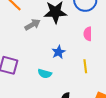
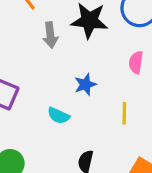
gray arrow: (33, 25) -> (50, 35), turned 105

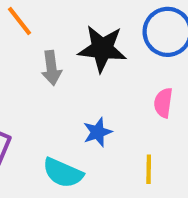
cyan semicircle: (58, 116) -> (63, 173), size x1.4

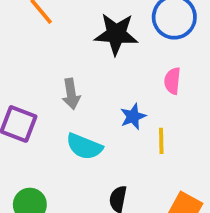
gray arrow: (51, 68) -> (71, 94), moved
blue star: (98, 132) -> (133, 116), moved

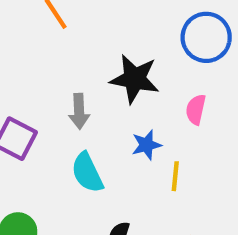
black star: (116, 34) -> (135, 79), moved
cyan semicircle: (84, 146) -> (87, 173), turned 36

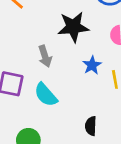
cyan semicircle: (87, 173) -> (46, 95), moved

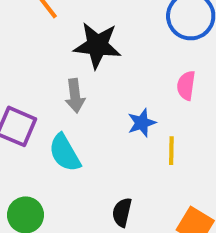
black star: (73, 27) -> (97, 45), moved

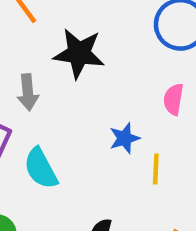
gray arrow: (75, 96) -> (28, 92), moved

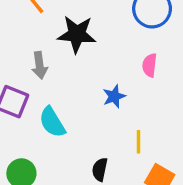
yellow line: (156, 169) -> (139, 142), moved

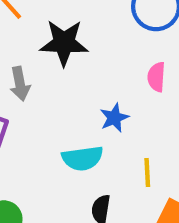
cyan semicircle: (52, 122) -> (83, 158), moved, turned -64

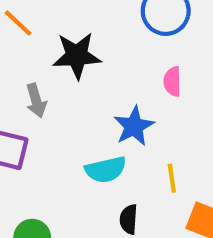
blue star: (114, 118) -> (134, 126), size x1.4

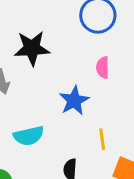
cyan semicircle: (106, 170) -> (29, 136), moved

